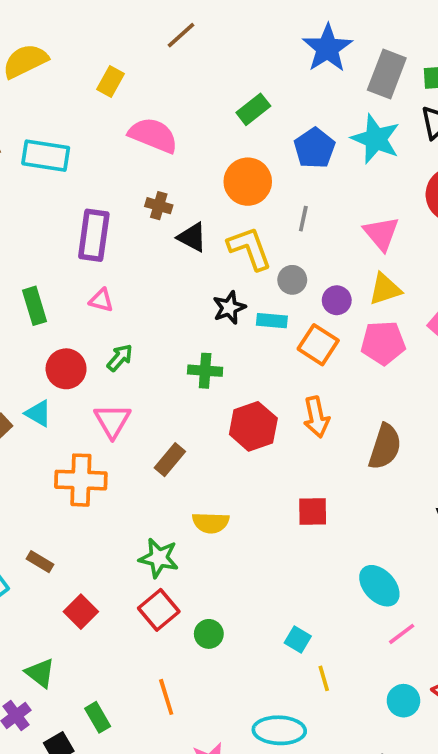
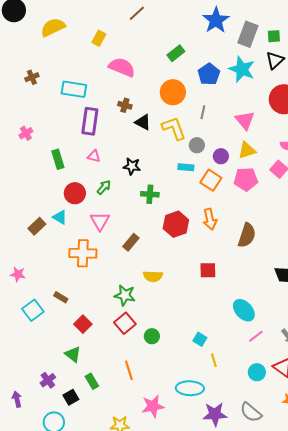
cyan rectangle: (46, 156) -> (74, 89), moved
black star: (229, 308) -> (132, 166), moved, turned 30
green triangle: (40, 673) -> (73, 354), moved

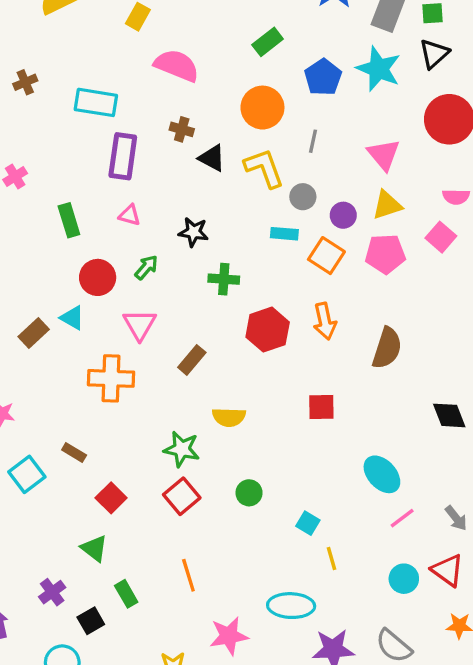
green circle: (152, 336) -> (249, 493), moved

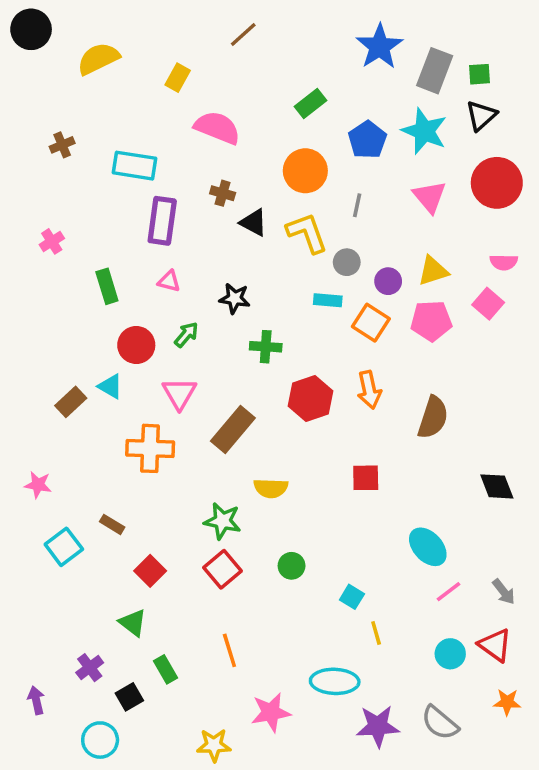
pink triangle: (384, 155) -> (430, 197), moved
brown rectangle: (192, 360) -> (233, 430), size x1.5

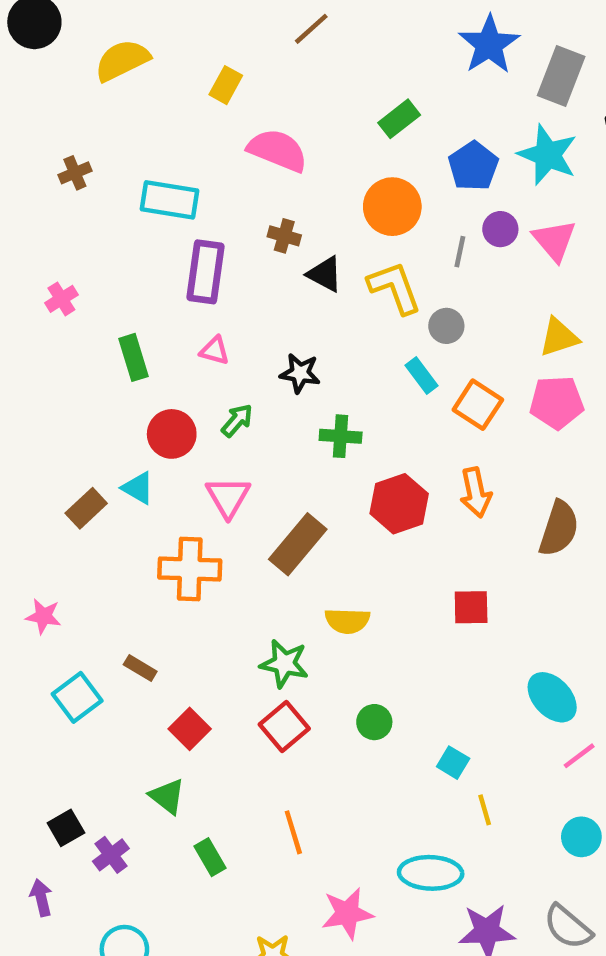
purple circle: (388, 281) -> (500, 229), moved
cyan rectangle: (328, 300) -> (422, 375), turned 48
black square: (129, 697) -> (66, 828), moved

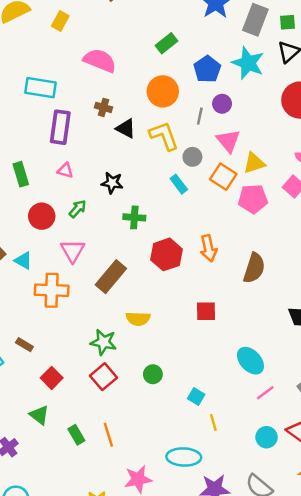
yellow rectangle: (226, 85) -> (60, 21), moved
pink triangle: (554, 240) -> (228, 141), moved
orange square: (478, 405) -> (223, 177), moved
cyan triangle: (138, 488) -> (23, 261), moved
green rectangle: (210, 857) -> (76, 435), moved

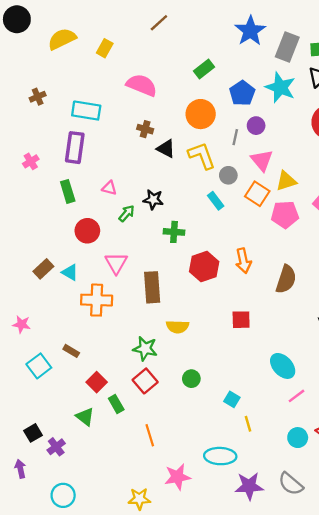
purple rectangle: (60, 127) -> (75, 148), moved
green arrow: (78, 209) -> (127, 213), moved
brown rectangle: (111, 277) -> (152, 287), turned -44
green rectangle: (76, 435) -> (116, 404), moved

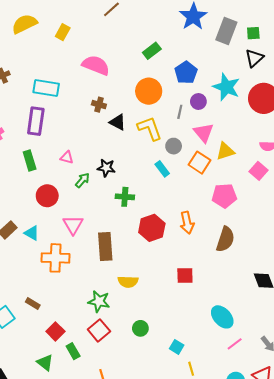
cyan star: (280, 87) -> (226, 87), moved
pink pentagon: (285, 215) -> (224, 196), moved

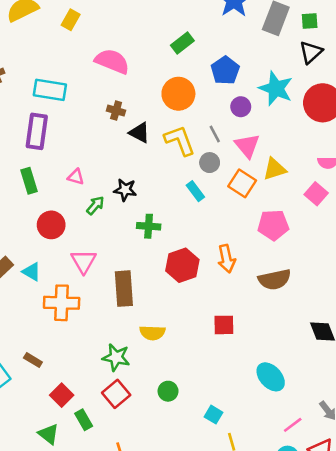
gray line: (180, 112) -> (215, 134), moved, turned -40
brown semicircle: (225, 239) -> (275, 279), turned 60
pink line: (235, 344) -> (293, 425), moved

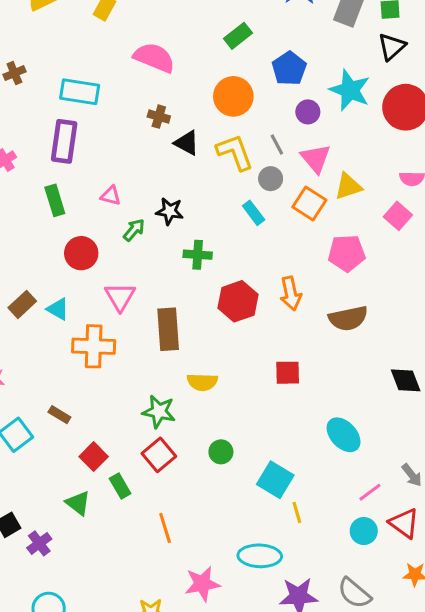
cyan square: (213, 415) -> (275, 480), size x1.6

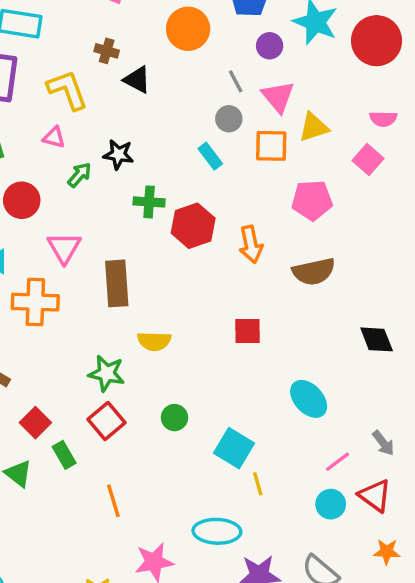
yellow L-shape: (235, 152) -> (68, 90), moved
orange square: (309, 203) -> (271, 146), turned -32
red hexagon: (238, 301) -> (193, 226), moved

